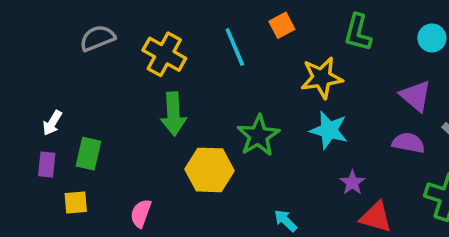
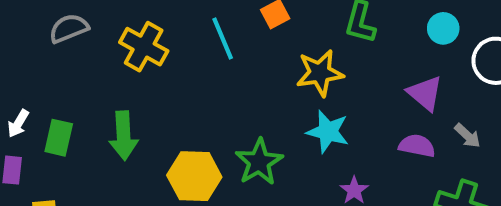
green arrow: (173, 114) -> (123, 136), moved
green star: (258, 136) -> (259, 162), moved
green rectangle: (88, 154) -> (59, 138), moved

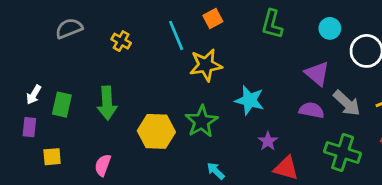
yellow cross: (144, 47) -> (121, 41), size x0.6
yellow star: (320, 73) -> (206, 65), moved
gray arrow: (467, 136) -> (347, 103), size x1.5

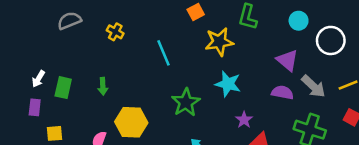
cyan line: (176, 35) -> (164, 53), moved
yellow star: (206, 65) -> (219, 42), moved
green arrow: (107, 103) -> (103, 86), size x0.6
yellow hexagon: (156, 131) -> (131, 122), moved

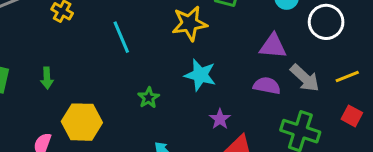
purple triangle: (287, 60) -> (273, 46), turned -35
green star: (186, 102) -> (149, 98), size x0.6

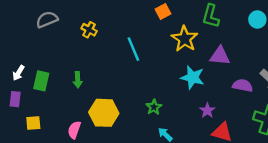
yellow star: (190, 23) -> (185, 39), turned -30
purple triangle: (273, 46) -> (220, 56), moved
green star: (149, 98) -> (154, 107), moved

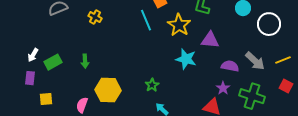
cyan line: (133, 49) -> (146, 20), moved
green rectangle: (41, 81) -> (53, 62), turned 48
purple star: (207, 110) -> (223, 88), moved

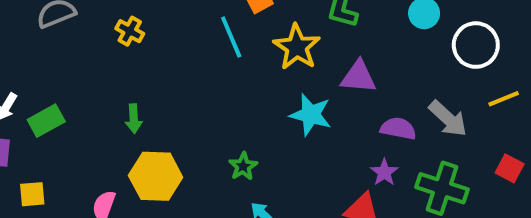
yellow line: (283, 60) -> (504, 99), moved
green arrow: (85, 61) -> (134, 119), moved

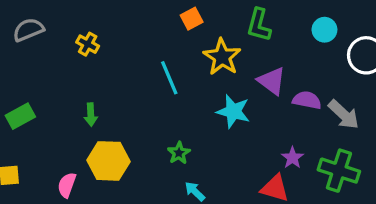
cyan line: (231, 37) -> (169, 78), moved
purple triangle: (358, 77) -> (272, 81), turned 32
purple semicircle: (398, 129) -> (307, 100), moved

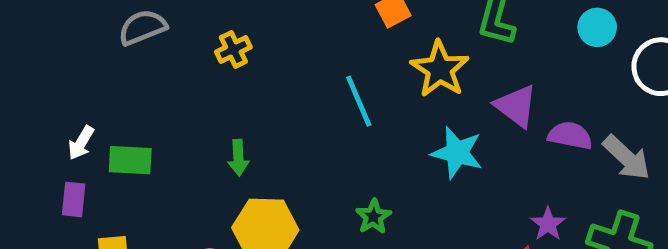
yellow cross: (88, 44) -> (233, 49), turned 35
green rectangle: (20, 116) -> (130, 160), turned 32

